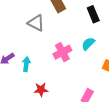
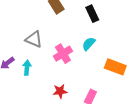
gray triangle: (36, 23) -> (34, 39), moved
red star: (41, 90) -> (60, 91), moved

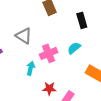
cyan arrow: (27, 68) -> (31, 68), moved
red star: (60, 91) -> (49, 89), moved

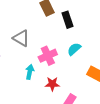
black rectangle: (82, 20) -> (68, 20), moved
red star: (49, 89) -> (52, 84), moved

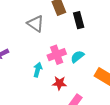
gray triangle: (21, 38) -> (36, 24), moved
cyan semicircle: (74, 49) -> (77, 57), moved

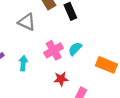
cyan arrow: (38, 70) -> (23, 63), moved

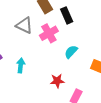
pink cross: (54, 50) -> (49, 33), moved

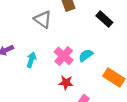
black rectangle: (67, 15) -> (104, 19), moved, turned -35
pink cross: (49, 33) -> (64, 56), moved, turned -30

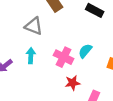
cyan arrow: (31, 60) -> (31, 56), moved

